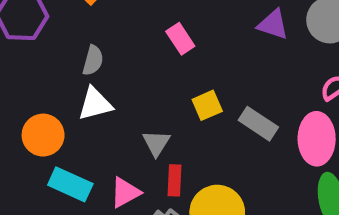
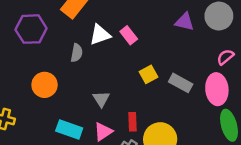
white triangle: (95, 104) -> (100, 35), moved
orange circle: (43, 135) -> (45, 85), moved
gray triangle: (156, 143) -> (101, 99), moved

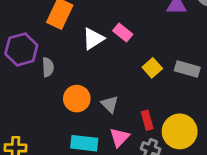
gray semicircle: (77, 53) -> (48, 67), moved
orange circle: (45, 85) -> (77, 99), moved

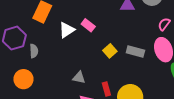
orange circle: (77, 99) -> (23, 79), moved
gray triangle: (110, 104) -> (79, 78), turned -32

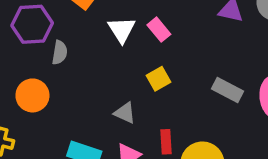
white triangle: (67, 30) -> (122, 30), turned -42
yellow square: (110, 51) -> (159, 79), moved

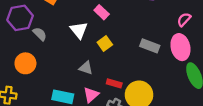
white triangle: (122, 30) -> (79, 30), moved
gray semicircle: (60, 53) -> (40, 34), turned -48
red rectangle: (166, 142) -> (114, 83), turned -64

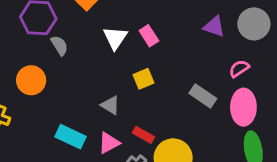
pink semicircle: (184, 20) -> (239, 68), moved
white triangle: (79, 30) -> (115, 38), moved

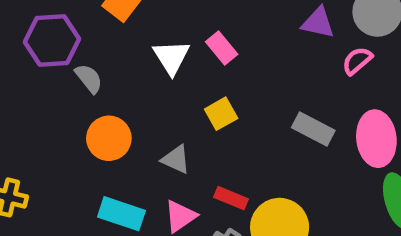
pink semicircle: (239, 68) -> (357, 61), moved
orange circle: (31, 80) -> (109, 138), moved

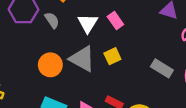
gray semicircle: (89, 78) -> (52, 20), moved
gray triangle: (176, 159) -> (82, 59), moved, size x1.6

